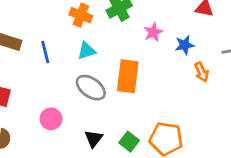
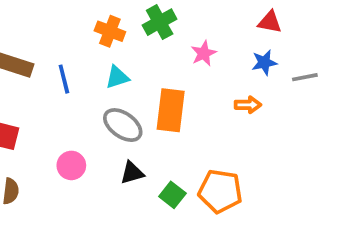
blue star: (185, 45) -> (264, 63), moved
orange arrow: (202, 72) -> (248, 105), moved, turned -66
black triangle: (94, 139) -> (132, 173), moved, turned 36

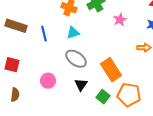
orange rectangle: (171, 110) -> (111, 70), moved, turned -40
black triangle: (132, 173) -> (81, 85), turned -40

